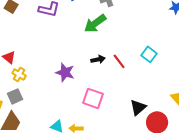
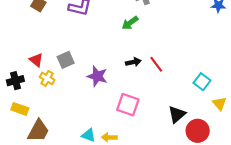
green arrow: (95, 23) -> (130, 23), size x0.7
cyan square: (149, 54) -> (202, 82), moved
gray square: (15, 96) -> (66, 60), moved

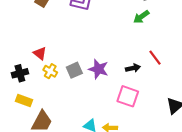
green arrow: (130, 23) -> (141, 17), moved
gray square: (66, 60) -> (74, 70), moved
black arrow: (133, 62) -> (133, 68), moved

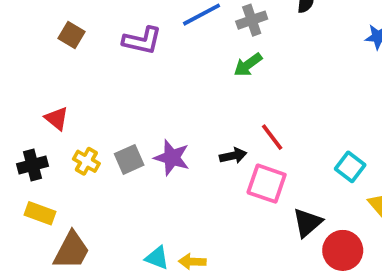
red triangle: (40, 53) -> (57, 119), moved
pink square: (128, 96) -> (267, 184), moved

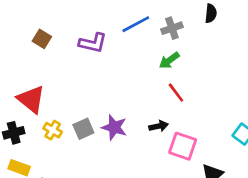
red triangle: (57, 119) -> (31, 99), size x1.6
red line: (272, 137) -> (176, 93), moved

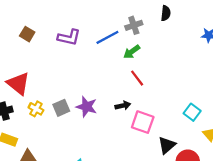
blue line: (136, 24) -> (107, 37), moved

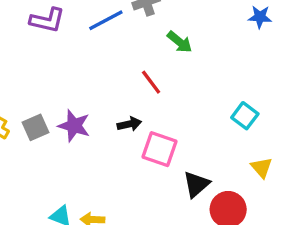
green arrow: (132, 52) -> (180, 42), moved, turned -105
cyan square: (192, 112) -> (245, 116), moved

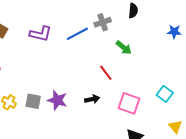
gray square: (36, 127) -> (33, 101), turned 35
pink square: (159, 149) -> (129, 103), moved

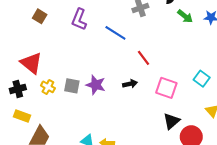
purple L-shape: (40, 34) -> (79, 19), turned 100
blue line: (77, 34) -> (115, 33), moved, turned 60
green arrow: (124, 48) -> (185, 16), moved

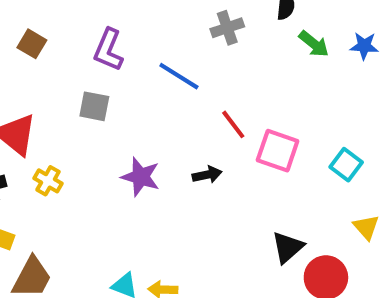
gray square: (72, 86) -> (94, 106), moved
pink square: (166, 88) -> (278, 151), moved

